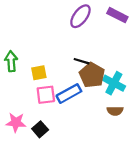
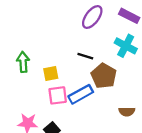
black line: (82, 61) -> (85, 56), moved
cyan cross: (114, 83) -> (126, 46), moved

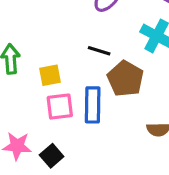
blue rectangle: (81, 94) -> (93, 105), turned -60

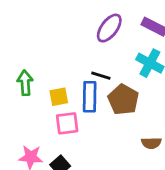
blue rectangle: (93, 105) -> (90, 97), moved

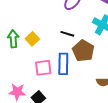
yellow square: (59, 97) -> (32, 39), moved, turned -32
blue rectangle: (90, 97) -> (63, 64), moved

